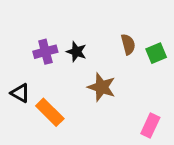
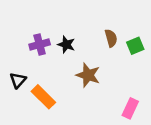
black triangle: (20, 93) -> (18, 80), turned 42

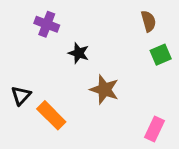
brown semicircle: (111, 38) -> (148, 21), moved
purple cross: (40, 45) -> (47, 24), moved, turned 36

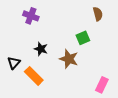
black star: (79, 53) -> (41, 49), moved
green square: (161, 55) -> (83, 38), moved

